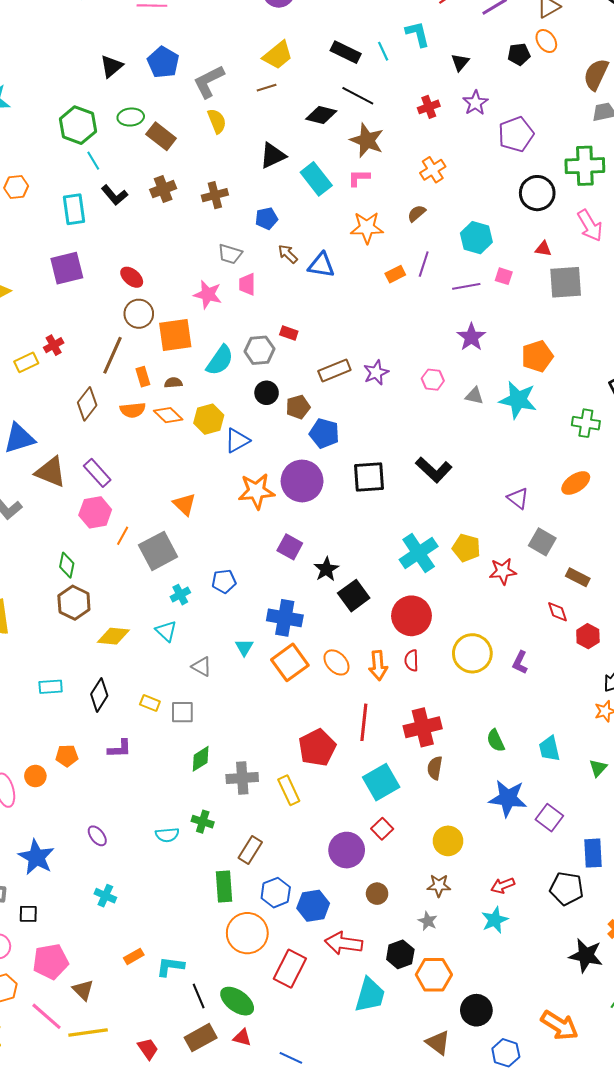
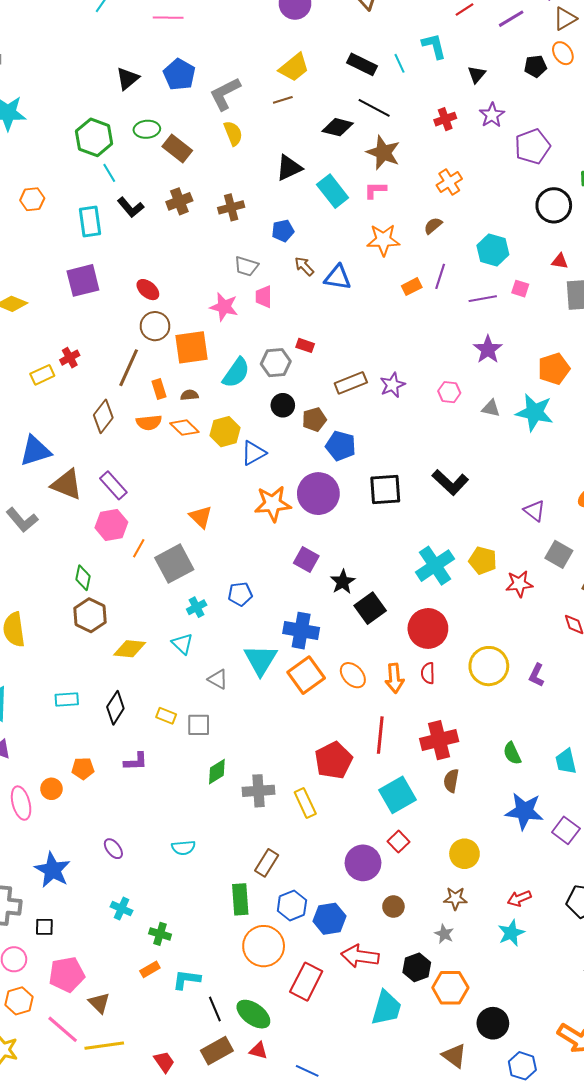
cyan triangle: (244, 647) -> (261, 660), size x1.8
green cross: (203, 822) -> (160, 934), moved

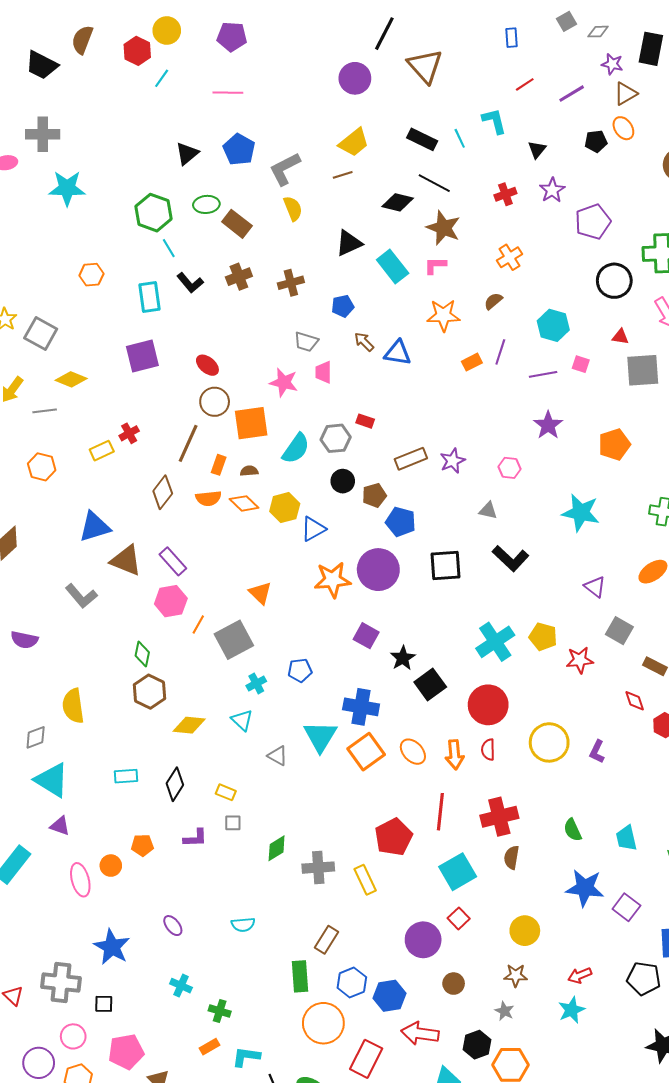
orange rectangle: (159, 389) -> (219, 465), turned 36
gray triangle: (491, 408) -> (488, 511), moved
cyan star: (534, 412) -> (581, 513), moved
gray square: (199, 725) -> (233, 823), moved, size x0.7

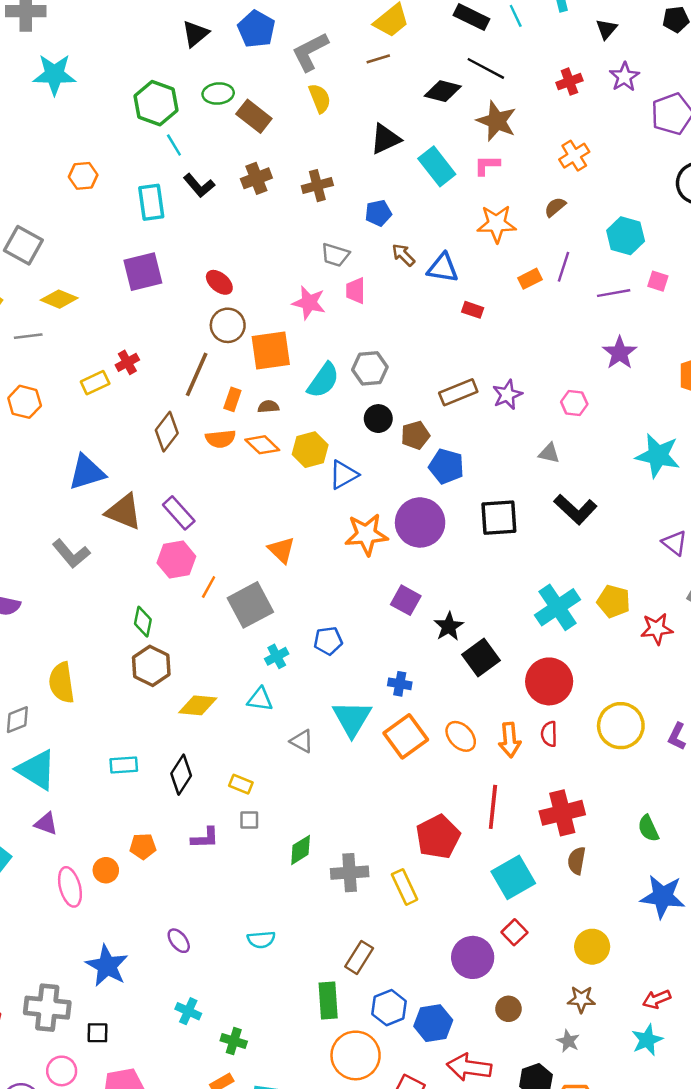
red rectangle: (365, 421) -> (473, 310), moved
blue cross: (361, 707) -> (400, 684), size x0.6
cyan triangle: (242, 720) -> (260, 699), turned -35

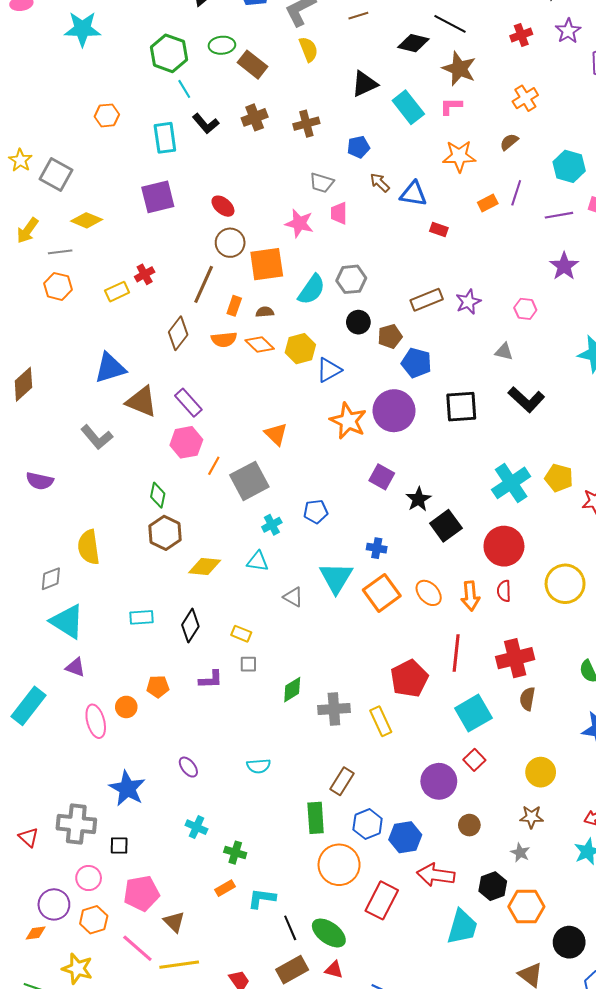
orange hexagon: (25, 402) -> (58, 286), moved
orange star: (366, 534) -> (348, 421), turned 30

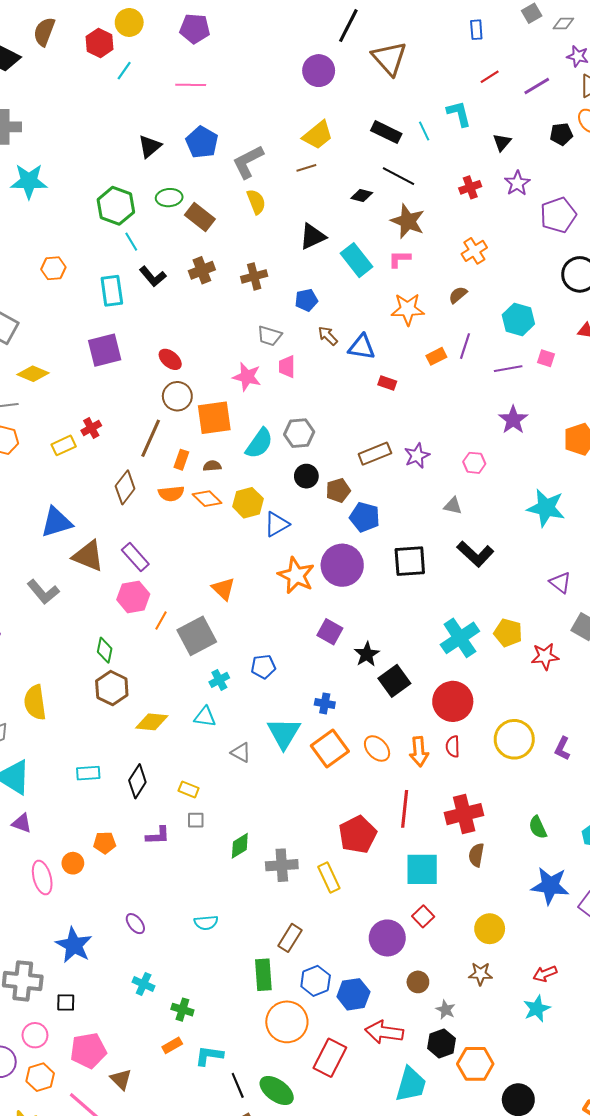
black diamond: (413, 43) -> (362, 196), size x0.7
cyan square: (473, 713) -> (422, 869), turned 30
gray star: (520, 853) -> (446, 1010), moved

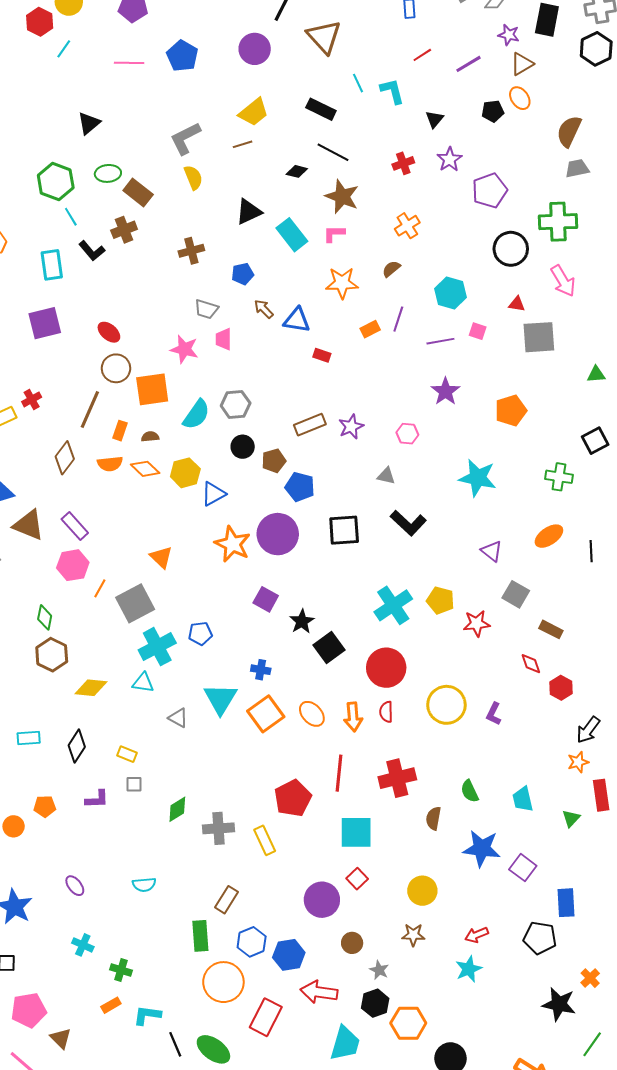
cyan line: (424, 131) -> (358, 83), moved
blue pentagon: (202, 142) -> (182, 56), moved
brown cross: (202, 270) -> (124, 230), moved
cyan cross: (219, 680) -> (157, 647), size x1.8
brown semicircle: (476, 855) -> (433, 818), moved

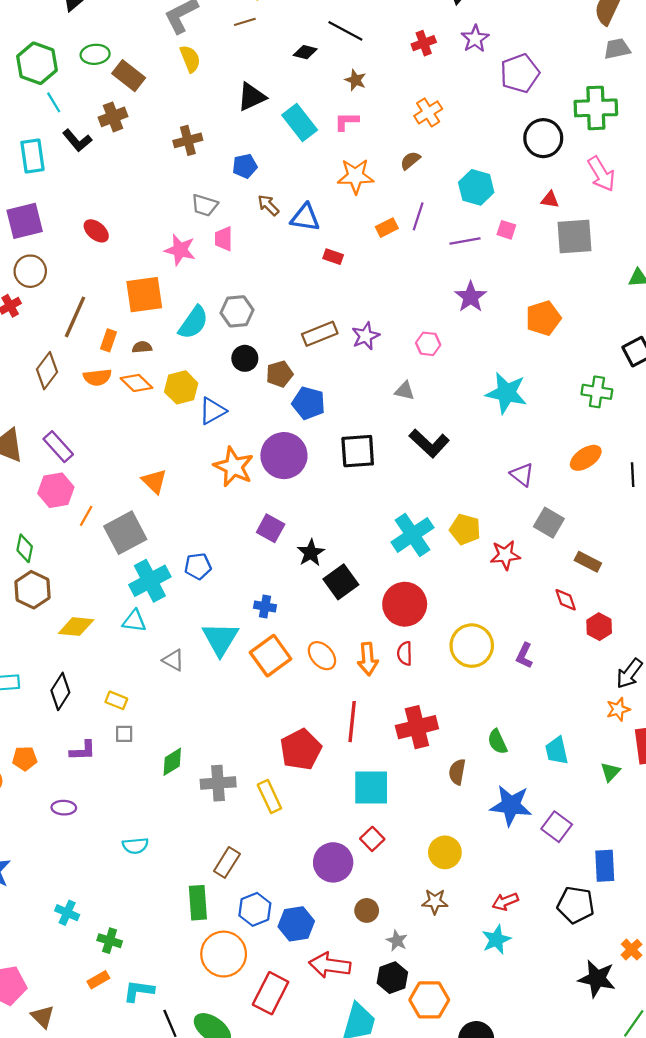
brown star: (342, 197) -> (355, 80), size x0.6
brown circle: (116, 368) -> (30, 271), moved
purple ellipse: (75, 886) -> (64, 808), moved, turned -50

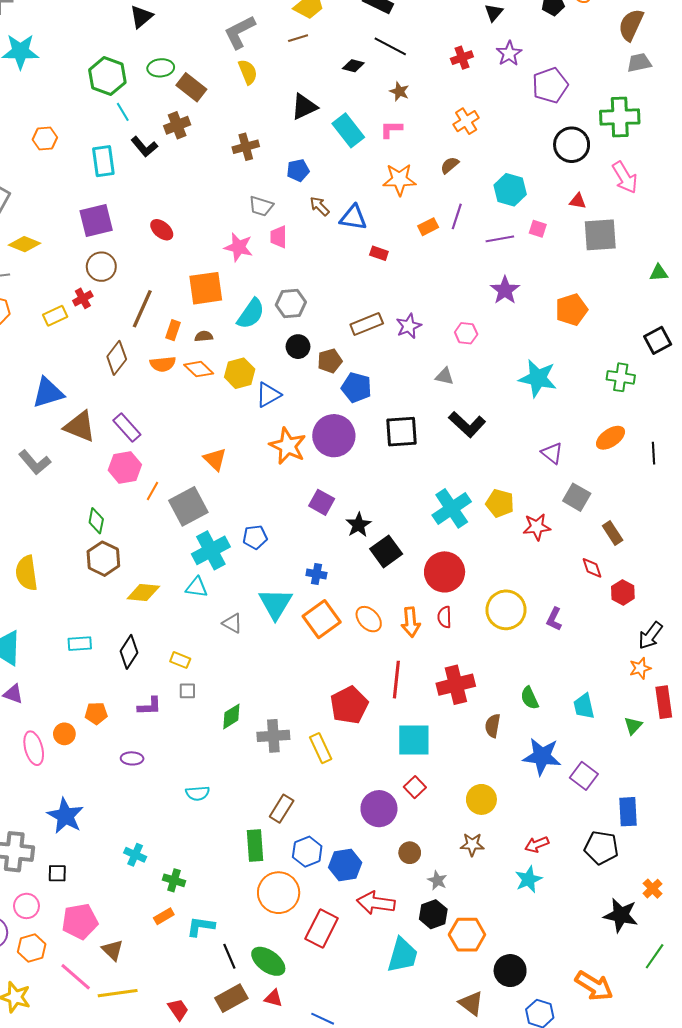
brown rectangle: (588, 562) -> (613, 533), turned 30

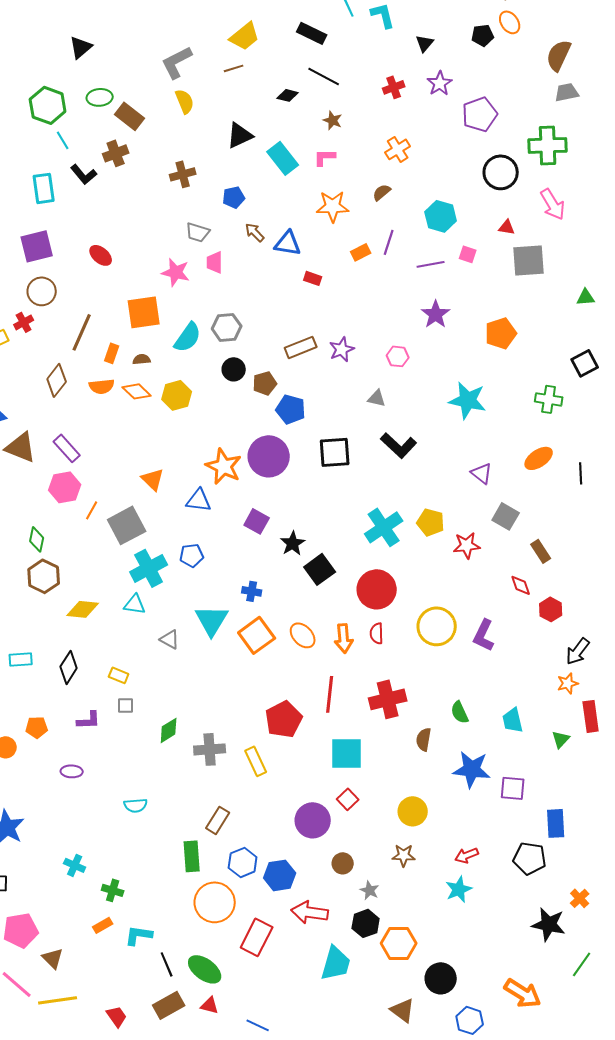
blue triangle: (268, 395) -> (199, 500), moved, turned 36
purple L-shape: (554, 619) -> (484, 635), size x1.4
purple square: (584, 776) -> (513, 788), turned -32

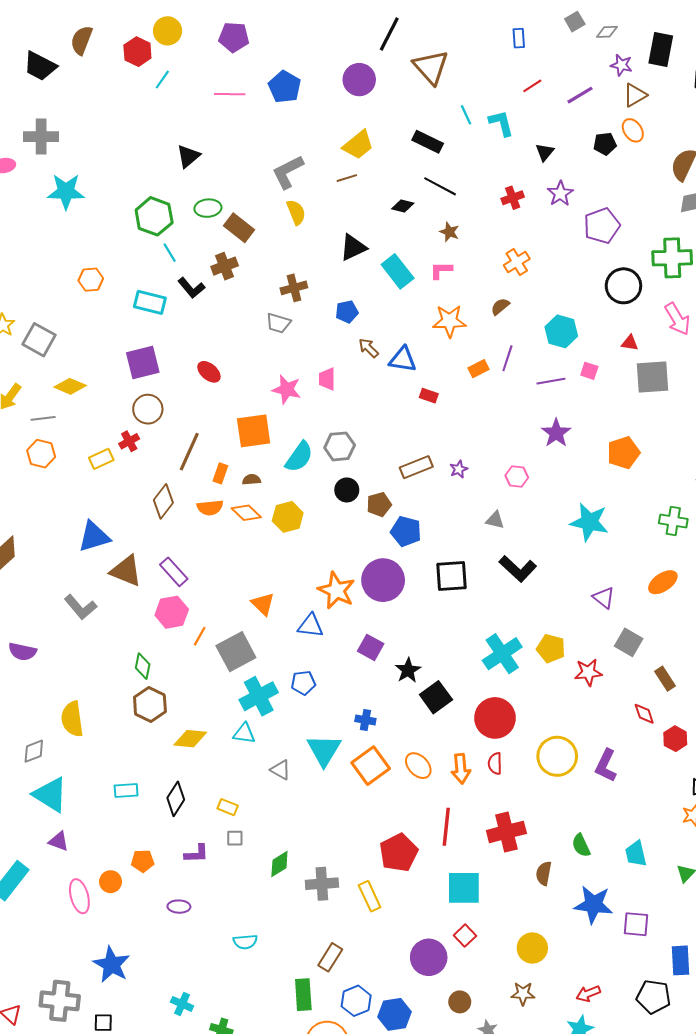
cyan rectangle: (44, 188) -> (150, 302), turned -68
gray trapezoid: (198, 232) -> (278, 323), moved
purple star: (342, 349) -> (459, 469), size x0.7

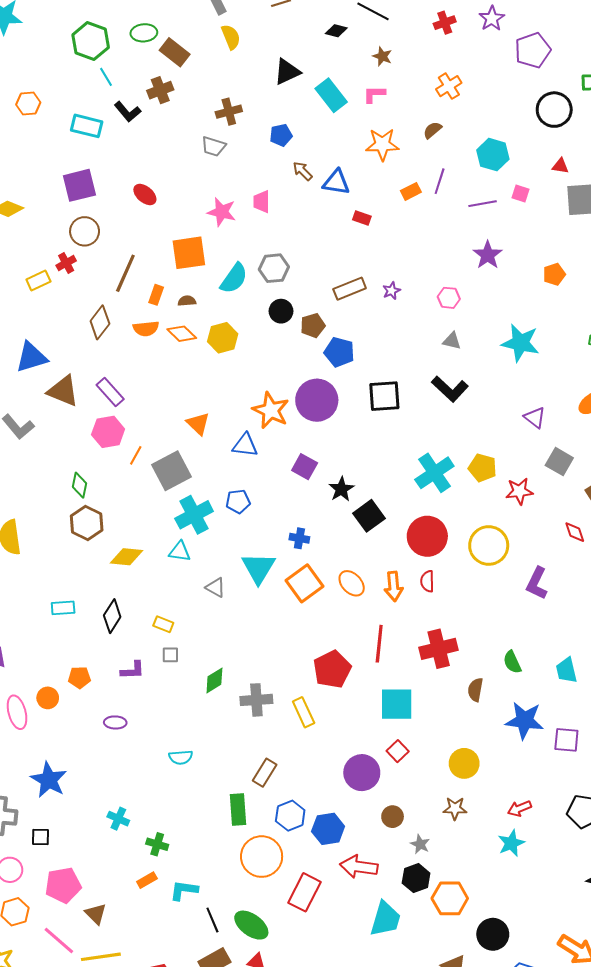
orange pentagon: (623, 453) -> (554, 274), size x0.7
gray triangle: (495, 520) -> (452, 341), moved
yellow circle: (557, 756) -> (489, 545), moved

